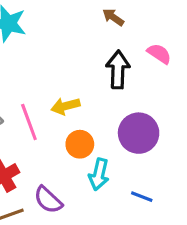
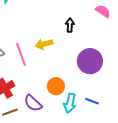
black arrow: (118, 70) -> (70, 25), moved, size x0.6
orange circle: (80, 144) -> (56, 86), moved
cyan arrow: (99, 174) -> (70, 103), moved

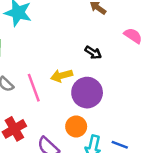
black arrow: (70, 25) -> (93, 53), turned 120
purple circle: (90, 61) -> (87, 93), moved

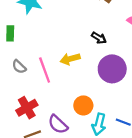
purple circle: (87, 93) -> (112, 69), moved

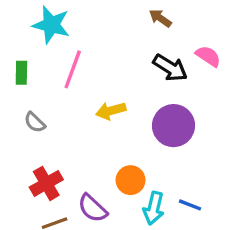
black arrow: (99, 38) -> (170, 68), moved, size x1.5
pink line: (45, 70) -> (73, 69), moved, turned 40

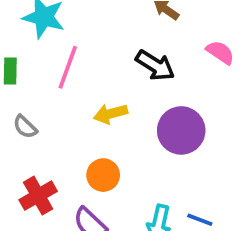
black arrow: (170, 68) -> (155, 65), moved
orange circle: (131, 180) -> (103, 175), moved

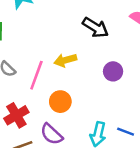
pink line: (68, 67) -> (36, 75), moved
purple circle: (181, 130) -> (113, 71), size x0.6

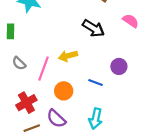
purple circle: (113, 71) -> (119, 66), moved
blue line: (126, 132) -> (96, 82), moved

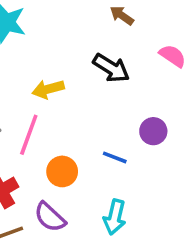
yellow arrow: (68, 56) -> (48, 89), moved

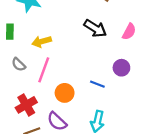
pink semicircle: (173, 56) -> (129, 32), moved, turned 84
yellow arrow: (48, 89) -> (42, 41), moved

